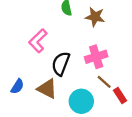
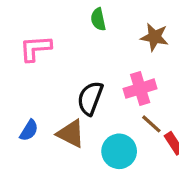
brown star: (95, 17) -> (155, 37), moved
pink L-shape: (38, 41) -> (35, 48), moved, turned 40

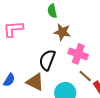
brown star: (155, 37) -> (62, 32), moved
pink cross: (140, 89) -> (78, 54), turned 36

